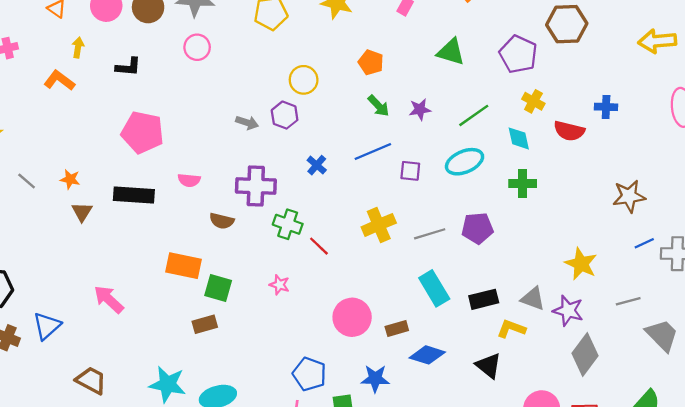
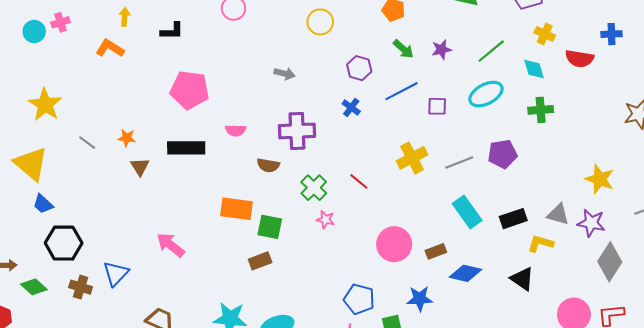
yellow circle: (304, 80) -> (320, 22), moved
purple hexagon: (285, 115) -> (359, 68), moved
green cross: (288, 224) -> (314, 188), moved, turned 30

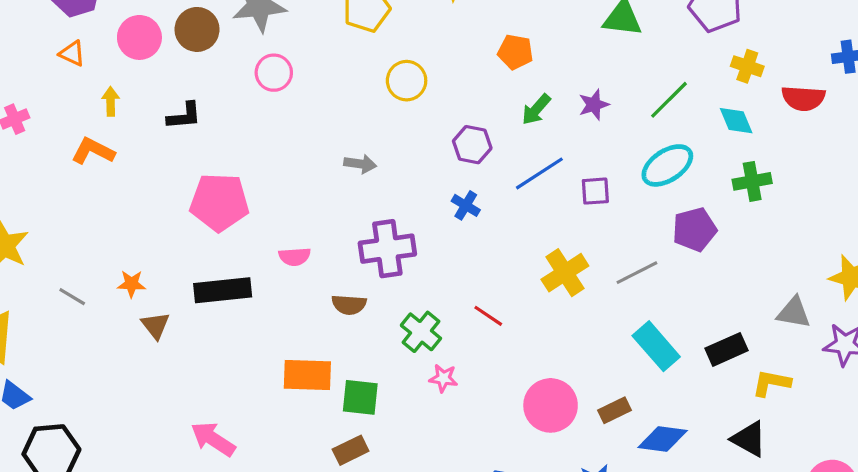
green arrow: (403, 49) -> (536, 109), turned 95
purple pentagon: (502, 154) -> (695, 229), moved
gray triangle: (558, 214) -> (794, 313), moved

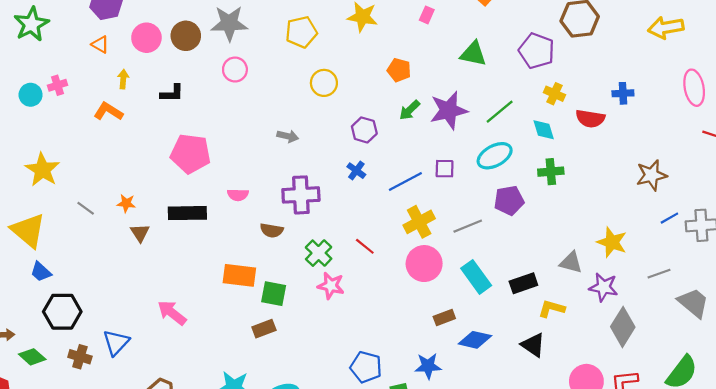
purple star: (594, 105) -> (449, 110), size x1.8
blue line: (539, 173) -> (405, 181), moved
pink star: (443, 378) -> (331, 286), size x1.4
pink circle: (551, 405) -> (424, 264), moved

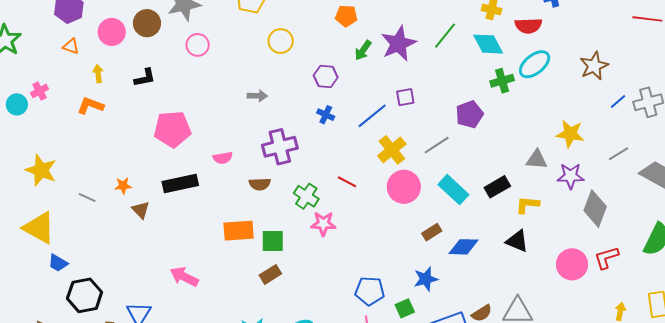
cyan diamond: (544, 130) -> (488, 44), size x1.4
cyan ellipse: (495, 156) -> (535, 64), moved

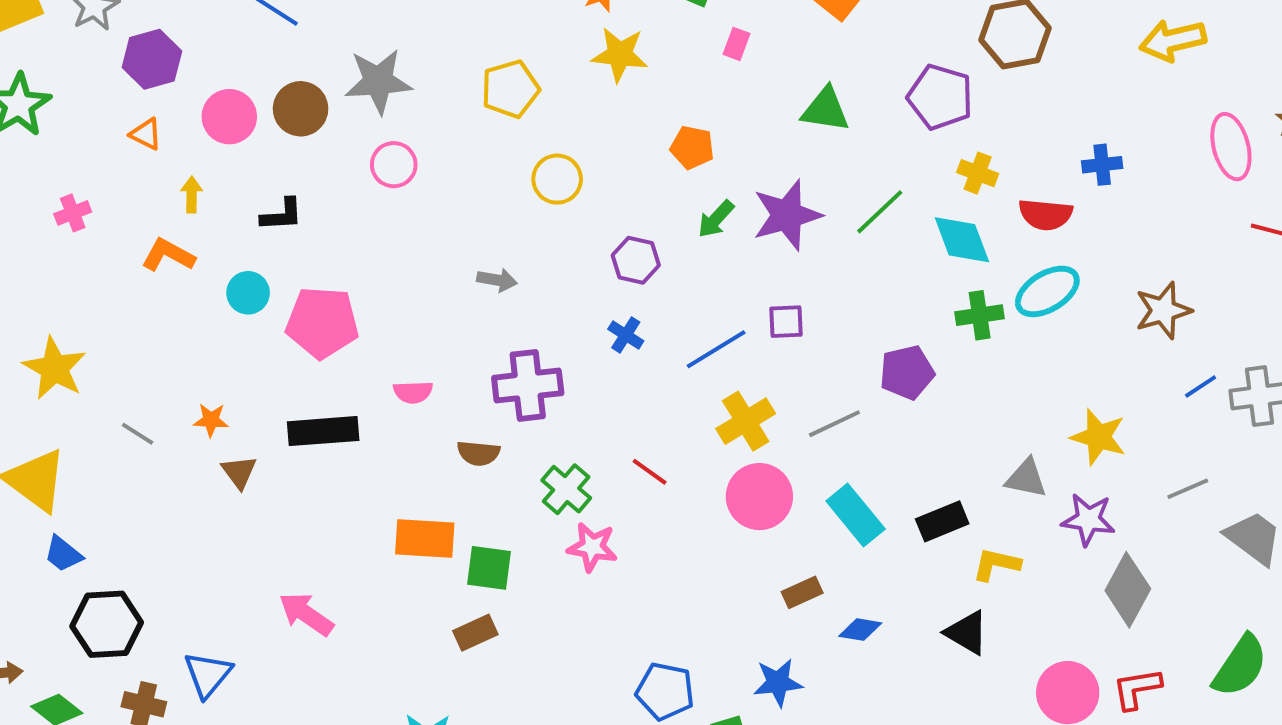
cyan circle: (17, 104) -> (248, 293), moved
blue diamond: (464, 247) -> (860, 630), size x0.7

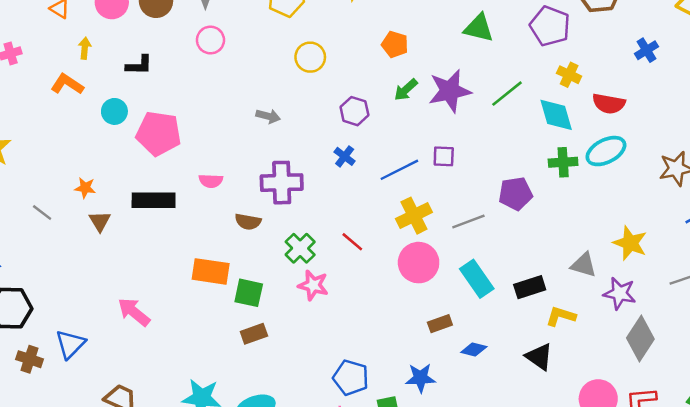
blue cross: (1102, 165) -> (646, 50), moved, turned -30
gray line: (138, 434) -> (42, 212), moved
brown rectangle: (475, 633) -> (254, 334), moved

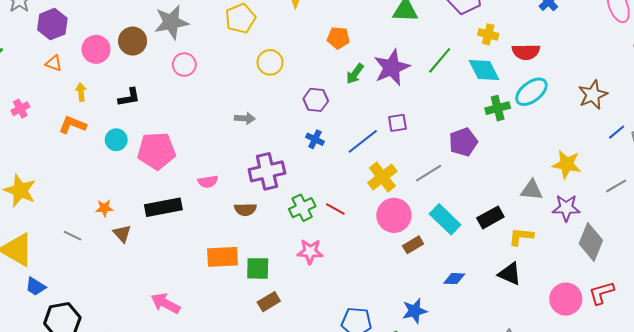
green cross: (300, 248) -> (302, 208), moved, turned 30
brown rectangle: (440, 324) -> (413, 245), moved

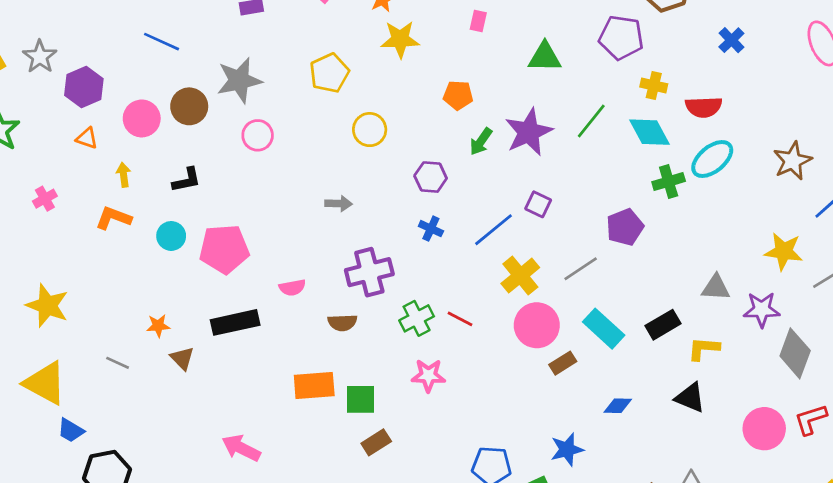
purple square: (397, 123) -> (538, 204), turned 36
yellow star: (567, 164) -> (784, 251), moved

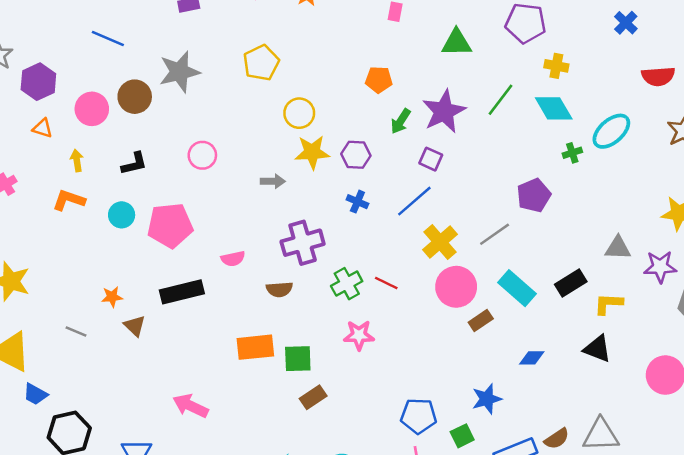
yellow star: (400, 39) -> (312, 152), moved
red semicircle: (704, 107) -> (658, 76), moved
pink circle: (258, 135) -> (202, 155), moved
green cross: (669, 182) -> (572, 153), size x0.7
purple square: (538, 204) -> (431, 159), moved

